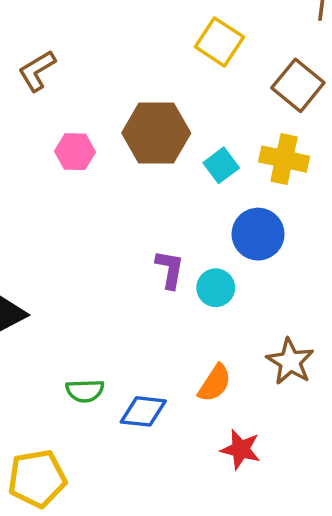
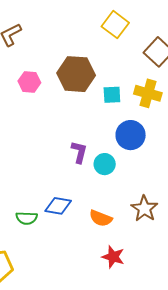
cyan square: (221, 165) -> (112, 95), turned 30
orange semicircle: (215, 383) -> (101, 218), turned 75
blue diamond: (143, 411) -> (58, 206), moved

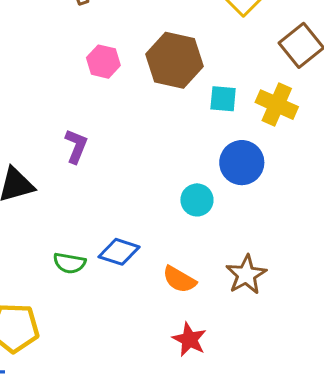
purple L-shape: (79, 152) -> (76, 146), moved

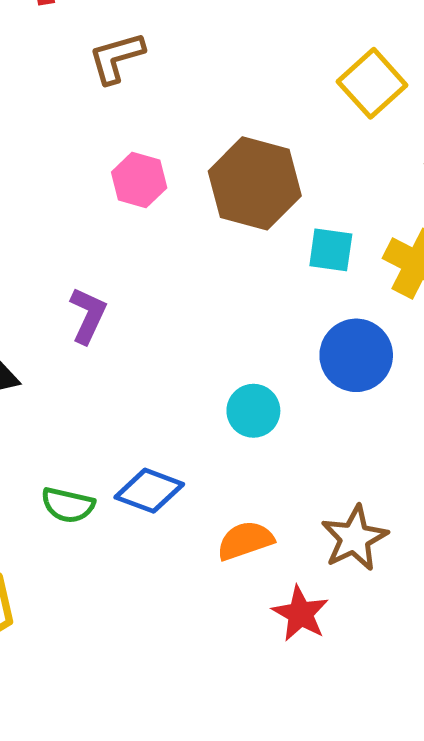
cyan circle: (197, 200) -> (253, 411), moved
orange semicircle: (179, 279) -> (245, 541), turned 128
red star: (189, 339) -> (300, 614), moved

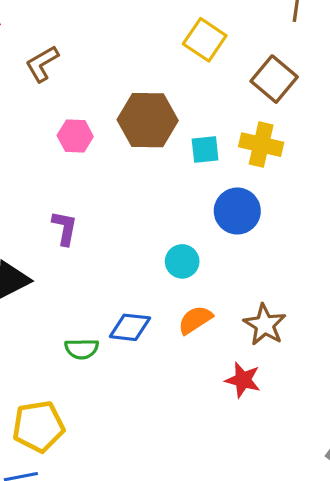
orange semicircle: (245, 541) -> (195, 320), moved

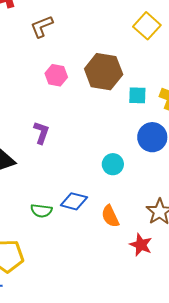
orange semicircle: (195, 320) -> (110, 216), moved, turned -90

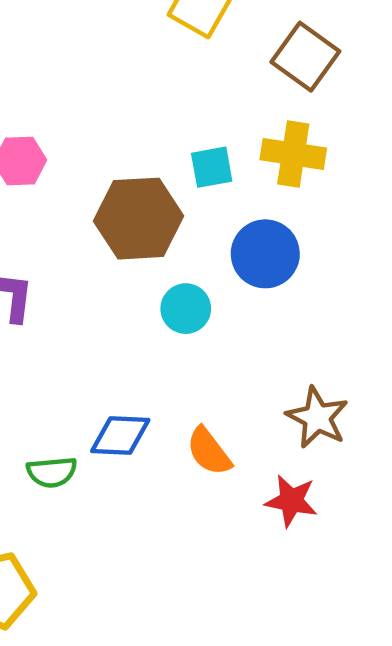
brown hexagon: (104, 72) -> (139, 219), moved
cyan circle: (113, 164) -> (186, 309), moved

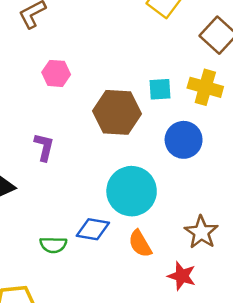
cyan circle: (186, 309) -> (132, 191), moved, size x1.8

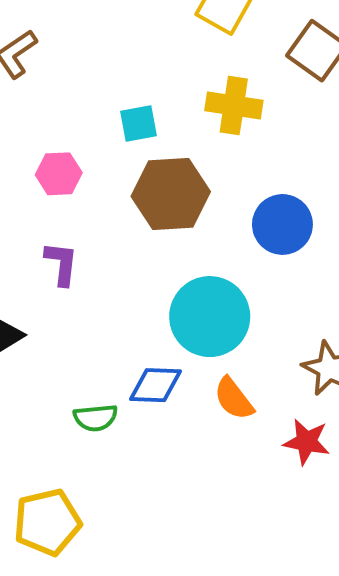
pink hexagon: (56, 73) -> (59, 174), moved
yellow cross: (205, 87) -> (234, 106), moved
cyan square: (160, 89) -> (138, 124), moved

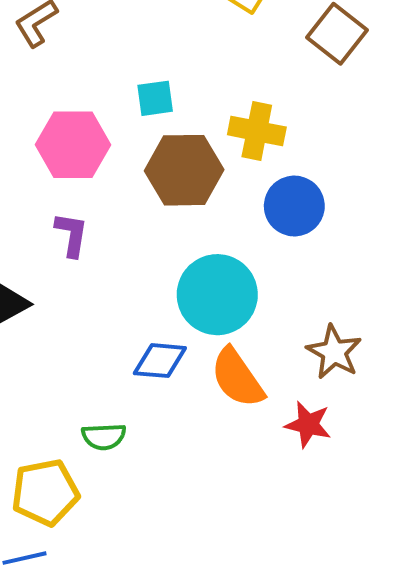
yellow cross: (234, 106) -> (257, 131), moved
pink hexagon: (59, 174) -> (73, 145), size x1.6
orange semicircle: (234, 399) -> (237, 378), size x1.4
green semicircle: (95, 418) -> (104, 437), moved

